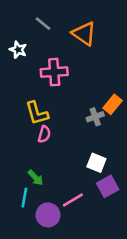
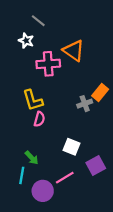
orange triangle: (84, 34) -> (74, 51), moved
white star: (18, 50) -> (26, 41), moved
white square: (96, 163) -> (71, 147), moved

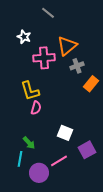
gray line: (38, 21) -> (48, 13), moved
orange triangle: (74, 51) -> (67, 46), turned 45
gray cross: (85, 104) -> (77, 66), moved

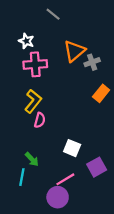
pink cross: (44, 58) -> (35, 64), moved
gray cross: (77, 66) -> (92, 62), moved
yellow L-shape: (30, 91) -> (33, 101), turned -125
purple circle: (39, 173) -> (58, 197), moved

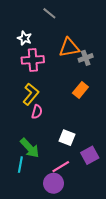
orange triangle: (74, 51) -> (69, 48), turned 30
orange rectangle: (101, 93) -> (80, 90), moved
green arrow: (32, 159) -> (30, 148), size x1.5

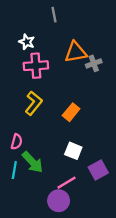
gray line: (49, 13) -> (54, 15), turned 40
orange rectangle: (80, 90) -> (71, 112), moved
pink semicircle: (37, 112) -> (17, 142), moved
cyan line: (20, 165) -> (14, 170), moved

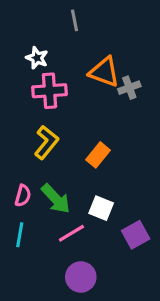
orange triangle: (76, 52) -> (104, 72), turned 30
green arrow: (32, 162) -> (56, 199), moved
pink line: (67, 183) -> (71, 233), moved

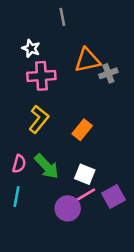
orange triangle: (104, 72) -> (87, 60), turned -32
pink line: (71, 233) -> (85, 195), moved
purple circle: (81, 277) -> (68, 208), moved

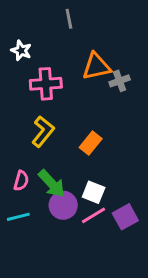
white star: (31, 48) -> (21, 51), moved
cyan line: (17, 197) -> (18, 217), turned 66
purple circle: (68, 208) -> (63, 205), moved

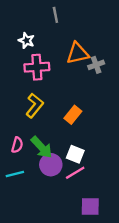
white star: (21, 51) -> (26, 40), moved
purple square: (125, 217) -> (90, 206), moved, turned 30

